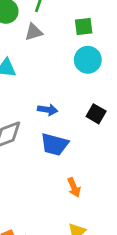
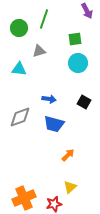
gray triangle: (34, 32) -> (39, 51), moved
orange arrow: (74, 187) -> (68, 155), turned -112

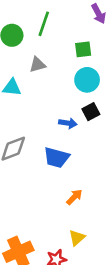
blue arrow: (49, 99) -> (68, 123), moved
black square: (84, 102) -> (91, 112), moved, turned 32

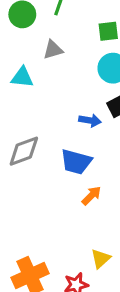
orange arrow: (74, 197) -> (91, 196), moved

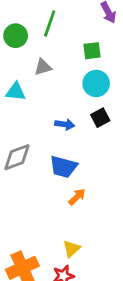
blue arrow: (90, 120) -> (65, 124), moved
yellow triangle: (101, 259) -> (72, 249), moved

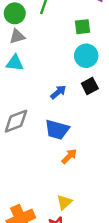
gray triangle: (43, 67) -> (17, 36), moved
blue arrow: (65, 124) -> (58, 92), turned -49

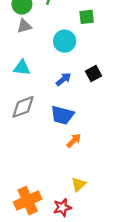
cyan circle: (86, 56) -> (65, 41), moved
cyan triangle: (15, 63) -> (22, 68), moved
yellow triangle: (64, 202) -> (78, 184), moved

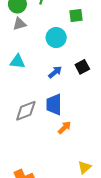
gray diamond: (23, 107) -> (26, 111), moved
blue trapezoid: (62, 115) -> (54, 104), turned 75
yellow triangle: (78, 184) -> (84, 167), moved

